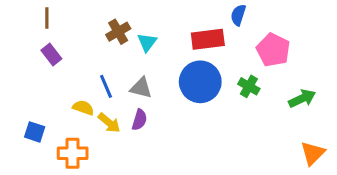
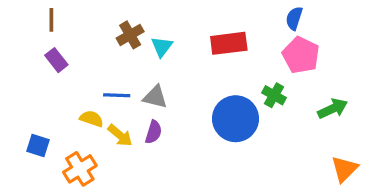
blue semicircle: (238, 15) -> (294, 18), moved
blue circle: (200, 82) -> (236, 119), moved
blue line: (106, 86) -> (117, 95), turned -65
orange cross: (73, 153) -> (80, 169), turned -32

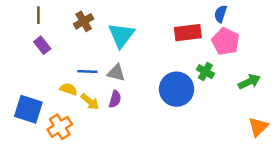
brown cross: (130, 35) -> (84, 21), moved
red rectangle: (229, 43) -> (188, 33), moved
cyan triangle: (162, 47) -> (121, 35), size x1.6
blue square: (38, 145) -> (28, 109), size x1.6

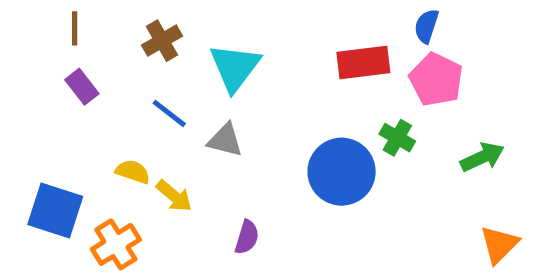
blue line: (87, 72) -> (169, 113), moved, turned 36
purple semicircle: (115, 99) -> (247, 237), moved

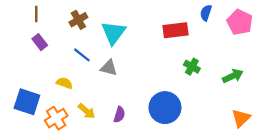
pink pentagon: (436, 79) -> (240, 22), moved
blue circle: (342, 172) -> (165, 108), moved
yellow arrow: (174, 196) -> (87, 111), moved

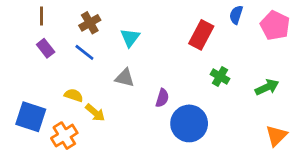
red rectangle: (176, 30) -> (201, 35), turned -55
cyan triangle: (113, 33) -> (130, 38), size x0.7
blue line: (82, 55) -> (84, 52), moved
yellow arrow: (87, 111) -> (95, 113), moved
purple semicircle: (119, 115) -> (162, 98), moved

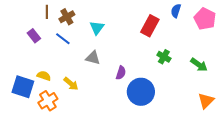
brown line: (41, 16) -> (47, 12), moved
green arrow: (267, 87) -> (199, 65), turned 60
yellow semicircle: (74, 95) -> (44, 76), moved

